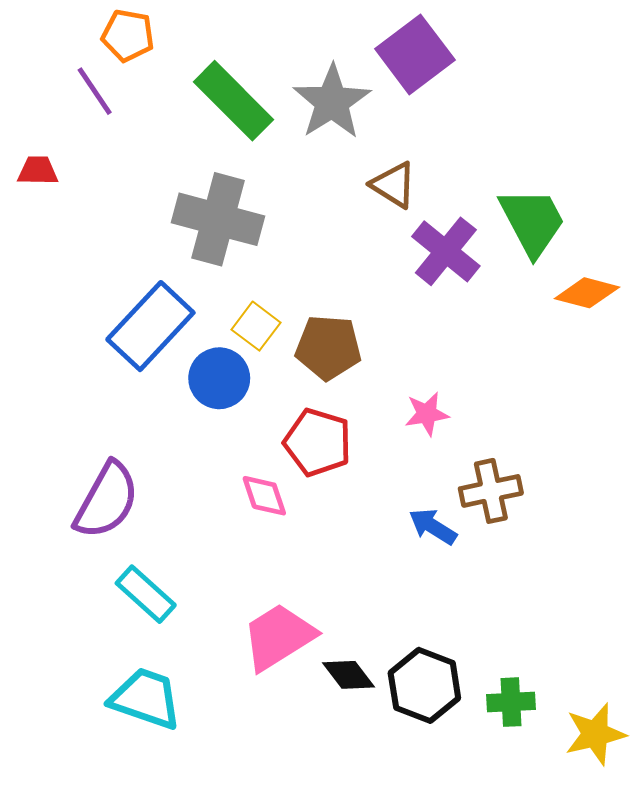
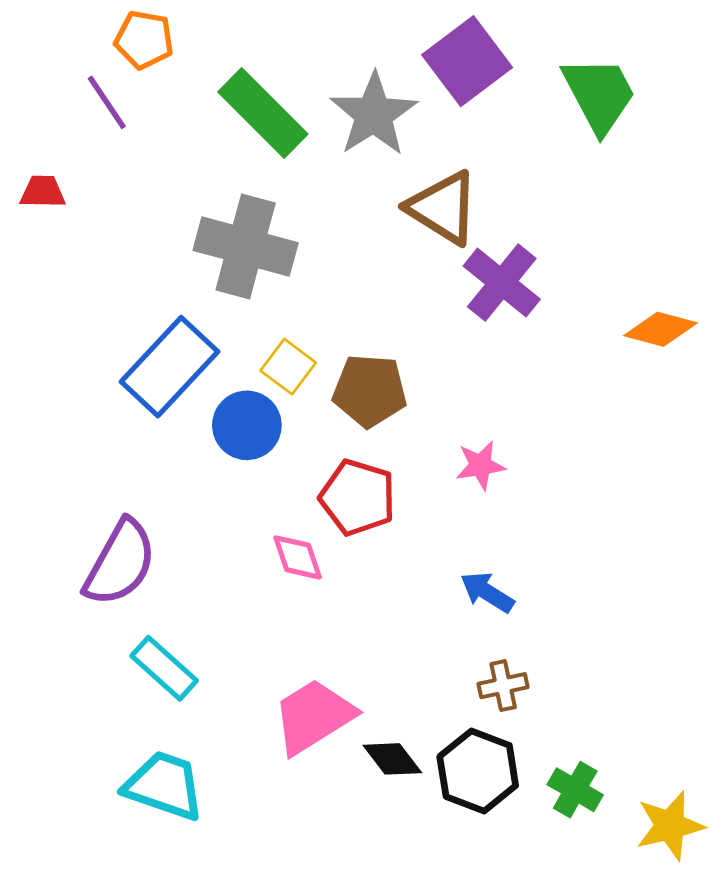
brown triangle: (394, 185) -> (443, 208), size x1.4
green trapezoid: (532, 222) -> (599, 94), moved
brown cross: (491, 491) -> (503, 686), moved, size x0.7
green cross: (511, 702) -> (575, 790), turned 33

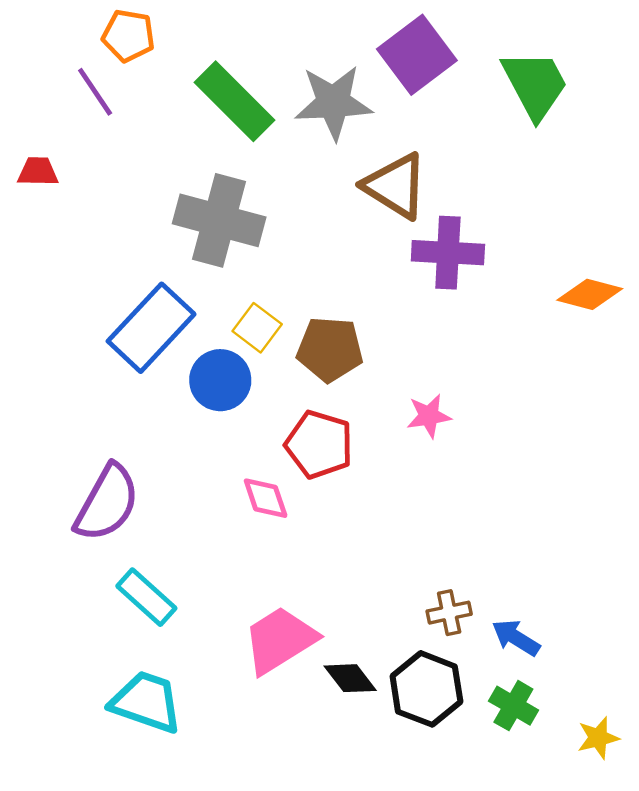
gray star: (374, 114) -> (333, 102), turned 30
purple cross: (502, 283) -> (448, 253), turned -36
blue arrow: (487, 592) -> (516, 638), moved
yellow star: (670, 826) -> (598, 738), size x0.7

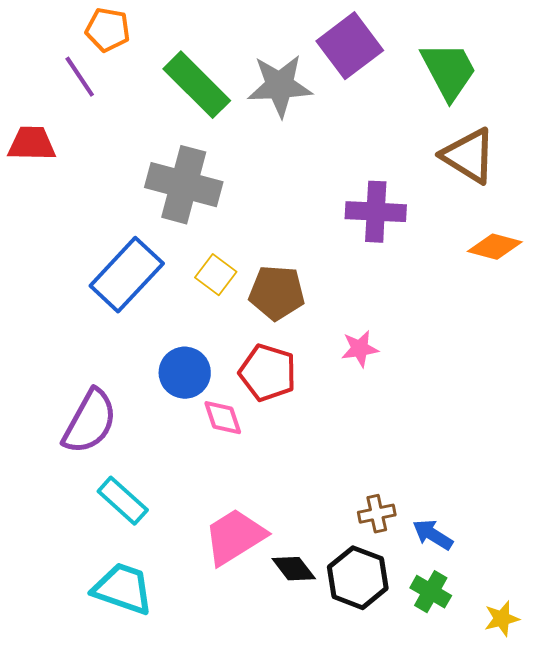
red trapezoid: (38, 172) -> (32, 144), size x1.4
brown triangle: (395, 186) -> (469, 156), moved
blue circle: (220, 380) -> (185, 373), moved

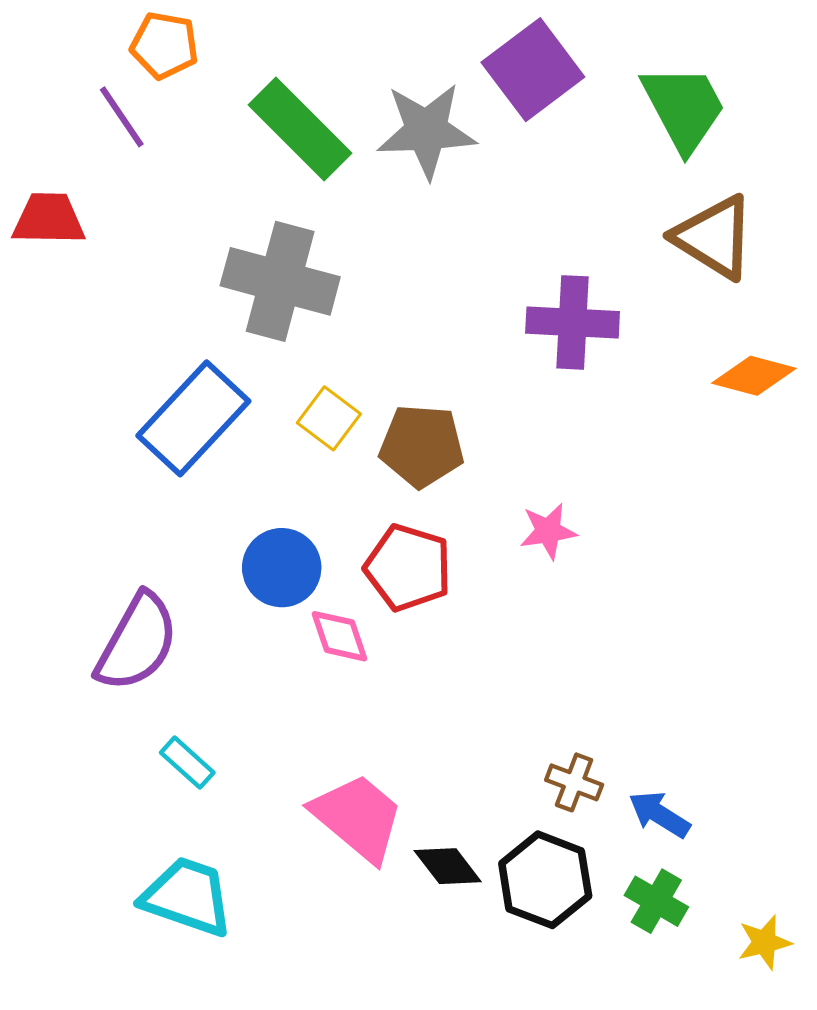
cyan rectangle: (123, 501) -> (187, 763), size x0.7
brown cross: (377, 514) -> (574, 782), turned 33
pink trapezoid: (235, 537) -> (358, 817), turned 72

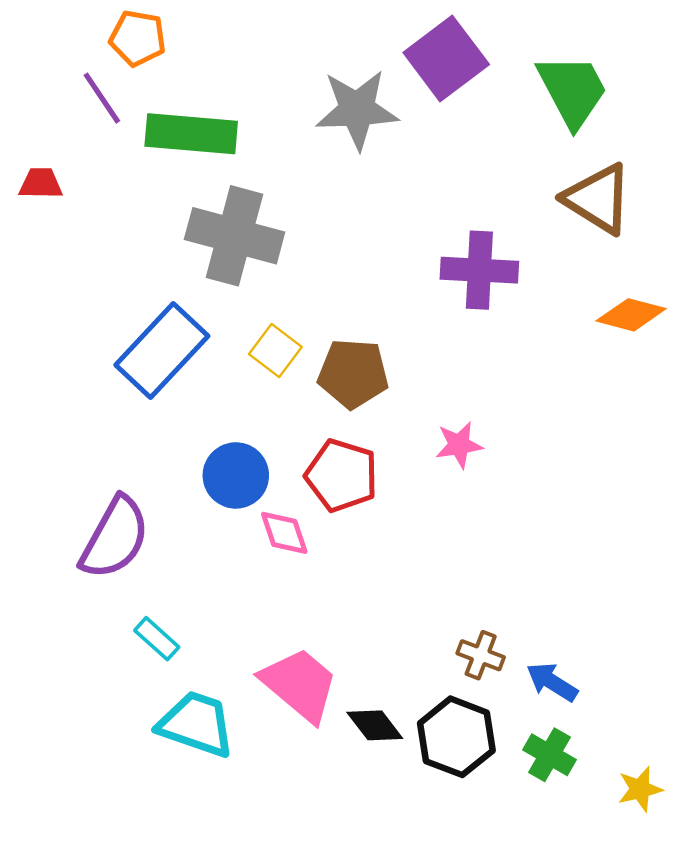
green rectangle: (300, 129) -> (191, 134), moved, turned -40
red trapezoid: (49, 219) -> (41, 183), size x0.7
cyan trapezoid: (187, 897) -> (196, 724), moved

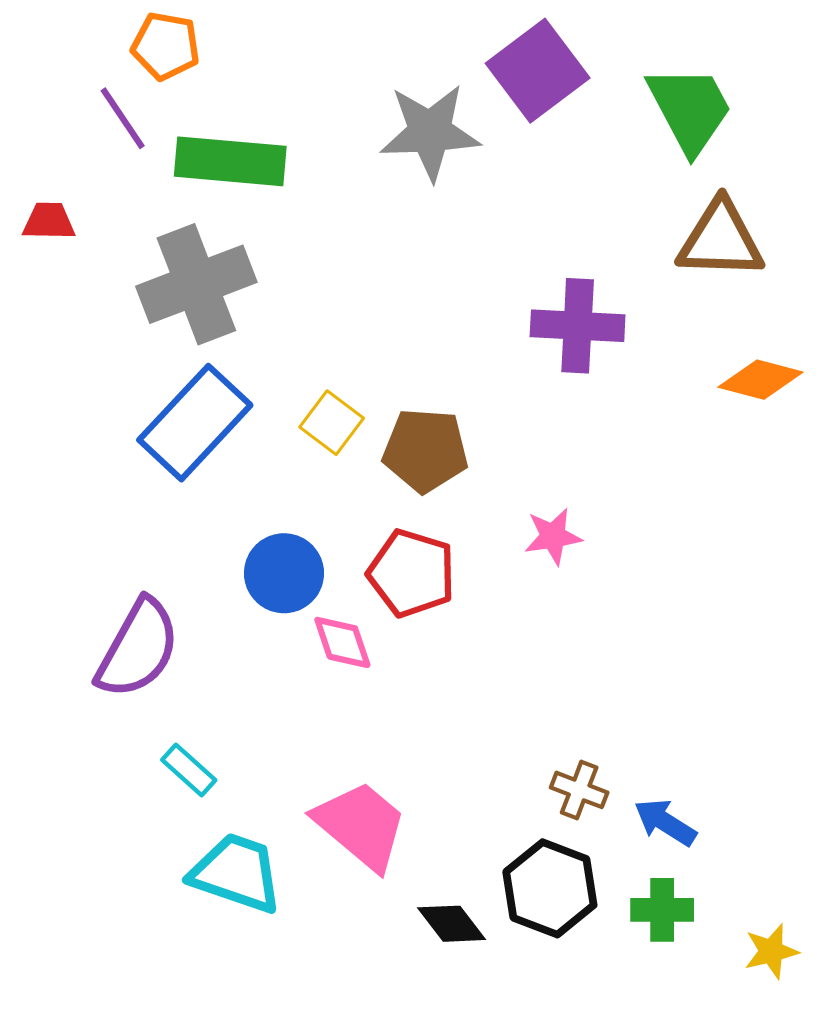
brown triangle: (598, 199) -> (721, 240), turned -30
gray cross: (235, 236) -> (196, 284), moved, turned -36
black diamond: (375, 725) -> (452, 924), moved
green cross: (549, 755) -> (662, 910), turned -30

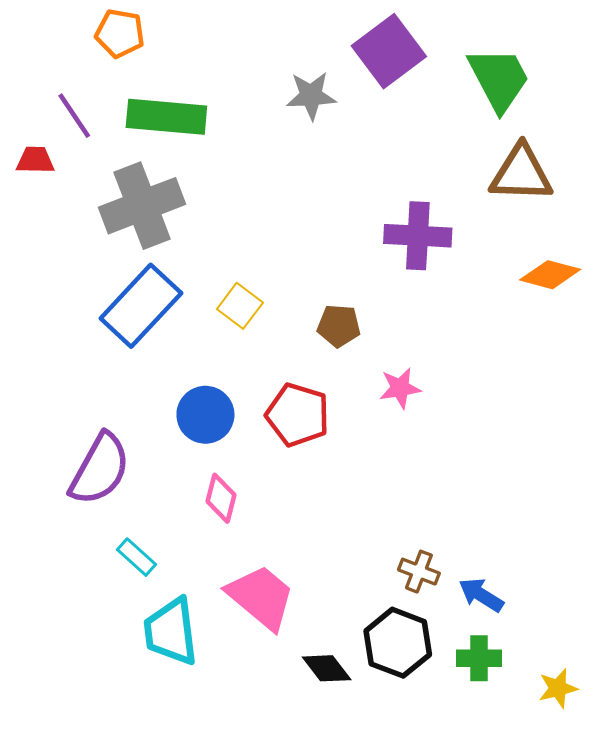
purple line: (123, 118) -> (74, 116), moved
gray star: (430, 132) -> (311, 96), size x0.7
brown pentagon: (425, 450) -> (339, 326), moved, size x0.7
pink diamond: (342, 642) -> (221, 498), moved, turned 33
cyan trapezoid: (236, 873) -> (171, 632), turned -116

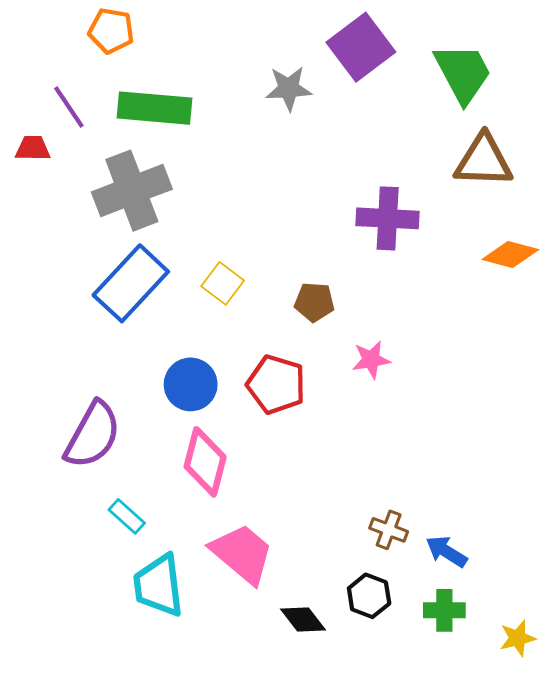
pink diamond: (221, 498) -> (205, 462), size x1.5
black hexagon: (398, 643) -> (369, 596), size x0.7

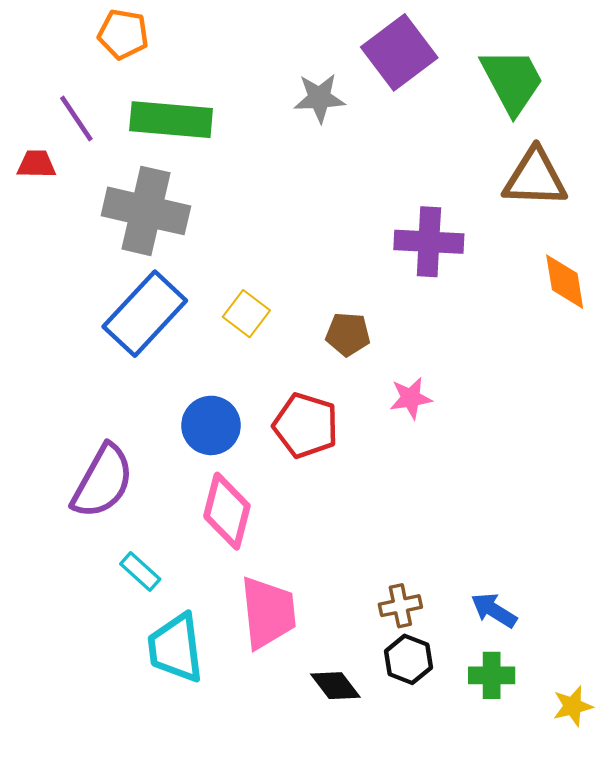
gray cross: (132, 191) -> (146, 211), turned 34
orange diamond: (510, 254) -> (565, 282), turned 66
brown cross: (389, 530) -> (400, 606), moved, turned -33
pink trapezoid: (242, 554) -> (268, 613), turned 44

